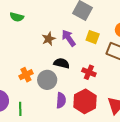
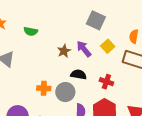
yellow square: (93, 37) -> (108, 46), turned 32
orange cross: (26, 75) -> (44, 88), turned 32

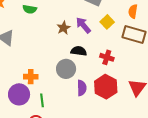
orange cross: (44, 88) -> (31, 77), moved

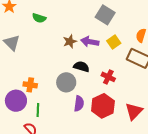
purple arrow: (83, 25) -> (90, 42), turned -48

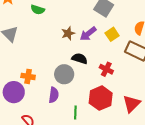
purple arrow: (90, 42) -> (88, 34), turned -48
purple semicircle: (79, 104) -> (54, 95), moved
green line: (38, 110) -> (75, 113), moved

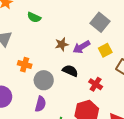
gray circle: (64, 74) -> (44, 80), moved
orange cross: (28, 76) -> (25, 65), moved

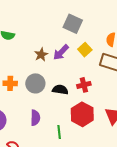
black semicircle: (70, 71) -> (60, 90), moved
gray circle: (44, 80) -> (35, 83), moved
red cross: (96, 84) -> (84, 85), turned -32

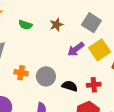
yellow square: (85, 50) -> (100, 50), size x1.5
brown star: (41, 55) -> (56, 25), moved

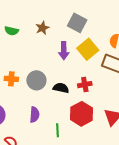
purple arrow: (76, 49) -> (64, 51), turned -48

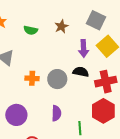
red cross: (85, 85) -> (106, 82), size x1.5
black semicircle: (61, 88) -> (81, 72), moved

